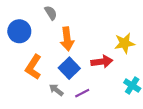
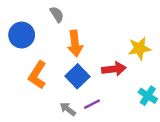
gray arrow: (56, 90) -> (68, 109), moved

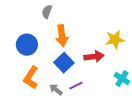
gray semicircle: (57, 14) -> (47, 12), turned -128
blue circle: (22, 35) -> (27, 45), moved
orange L-shape: (37, 75) -> (31, 78), moved

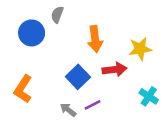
orange arrow: (62, 36) -> (95, 39), moved
blue circle: (27, 45) -> (32, 33), moved
orange L-shape: (31, 78) -> (23, 89), moved

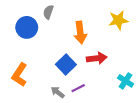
yellow star: (140, 49) -> (118, 20), moved

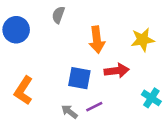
yellow star: (118, 20) -> (143, 40), moved
blue circle: (27, 27) -> (16, 30), moved
blue square: (66, 64) -> (79, 78), turned -36

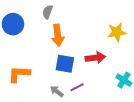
orange arrow: (97, 40) -> (58, 35), moved
orange L-shape: (24, 91) -> (19, 74), turned 60

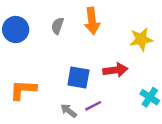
gray semicircle: (48, 12) -> (57, 26), moved
orange arrow: (58, 35) -> (92, 21), moved

